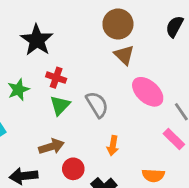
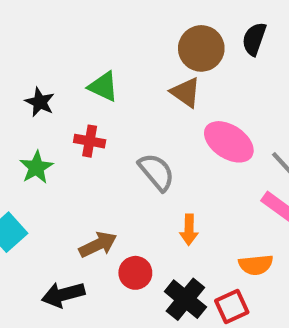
brown circle: (118, 24) -> (201, 48), moved
black star: (37, 40) -> (40, 102), moved, size x0.6
green triangle: (60, 105) -> (103, 86), moved, turned -40

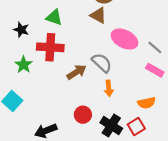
red cross: (90, 141) -> (50, 47), size x1.6
gray semicircle: (156, 172) -> (102, 63), moved
brown arrow: (98, 245) -> (77, 72), moved

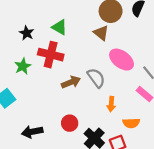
orange arrow: (109, 88) -> (111, 104), moved

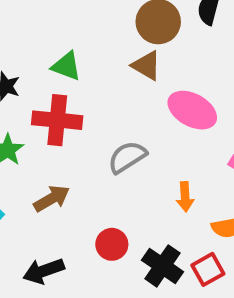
gray semicircle: (96, 78) -> (127, 157), moved, turned -78
brown arrow: (71, 82) -> (52, 199), moved

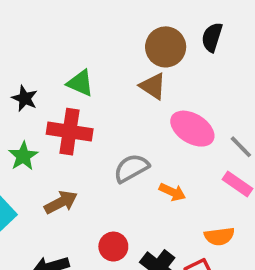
orange arrow: (185, 197) -> (172, 192), moved, turned -65

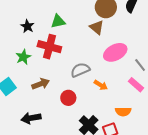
green triangle: (80, 83) -> (58, 21), turned -42
pink ellipse: (192, 129) -> (115, 52), turned -65
red circle: (113, 247) -> (68, 98), moved

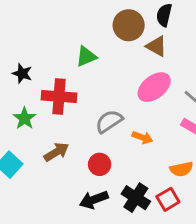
green triangle: (58, 21) -> (86, 56), moved
brown triangle: (97, 27) -> (157, 46), moved
black arrow: (31, 118) -> (94, 200), moved

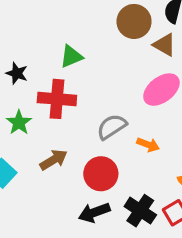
green triangle: (86, 56) -> (71, 56), moved
red circle: (100, 164) -> (101, 174), size x1.4

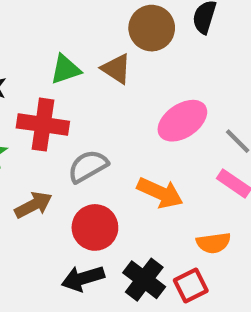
brown triangle: (164, 45) -> (116, 69), moved
gray semicircle: (112, 127) -> (88, 166), moved
orange arrow: (148, 145) -> (160, 193), size x1.5

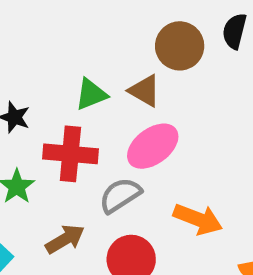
pink ellipse: (182, 121) -> (153, 146), moved

